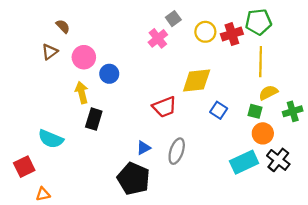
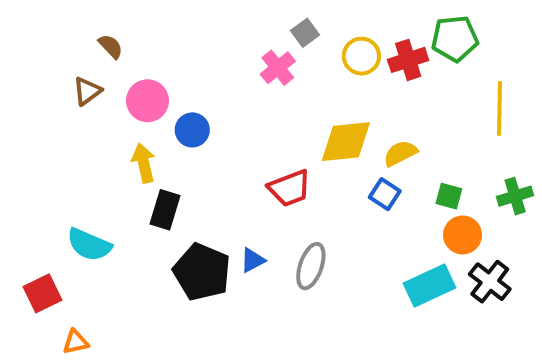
yellow line: (261, 62) -> (499, 109), moved
yellow semicircle: (268, 93) -> (400, 153), moved
black pentagon: (134, 179) -> (202, 272), moved

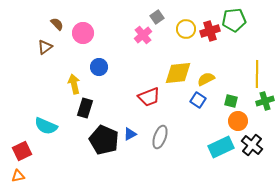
pink circle: (148, 101) -> (83, 33), moved
yellow line: (499, 109) -> (257, 74), moved
orange triangle: (76, 342) -> (18, 176), moved

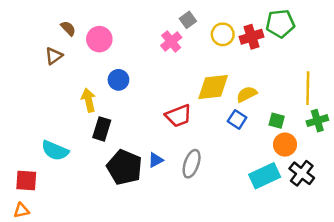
red square: (22, 151) -> (26, 180), turned 30

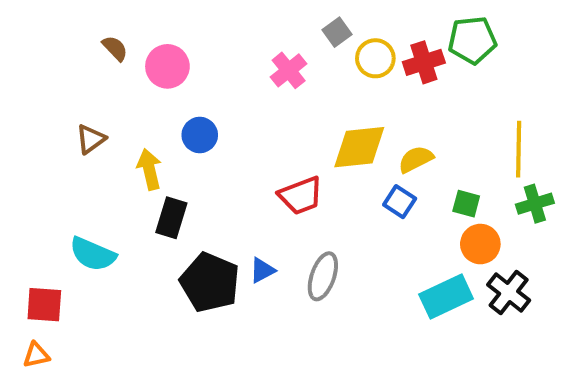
gray square: (188, 20) -> (337, 32), moved
brown triangle: (54, 56) -> (91, 139), moved

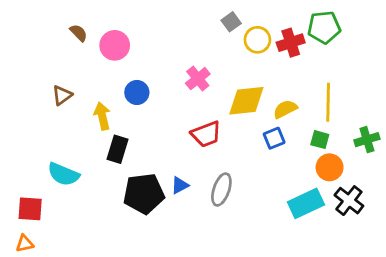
pink cross: (289, 70) -> (198, 79), moved
yellow line: (519, 149) -> (328, 102), moved
blue square: (400, 202) -> (274, 138), turned 35
black pentagon: (210, 282) -> (144, 194), turned -30

